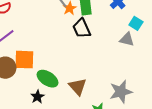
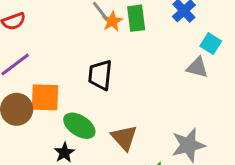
black trapezoid: (82, 28) -> (100, 75), moved, turned 30

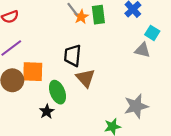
green ellipse: (79, 126) -> (57, 92), turned 35
brown triangle: (124, 138) -> (85, 78), moved

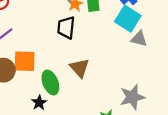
cyan square: (152, 33) -> (128, 19), moved, size x1.6
black trapezoid: (73, 56) -> (66, 28), moved

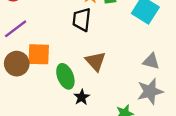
gray triangle: (139, 39) -> (151, 61), moved
black star: (39, 103) -> (82, 97), moved

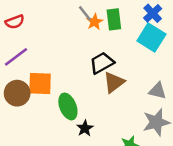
black trapezoid: (82, 20) -> (102, 63), moved, turned 55
brown triangle: (96, 61) -> (114, 82), moved, turned 35

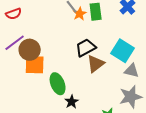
cyan square: (151, 38) -> (123, 51), moved
brown circle: (17, 93) -> (30, 50), moved

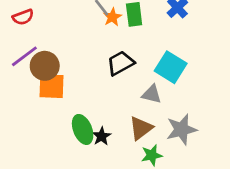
brown triangle: (96, 64) -> (141, 128), moved
gray triangle: (132, 71) -> (152, 94), moved
green ellipse: (58, 84) -> (83, 129), moved

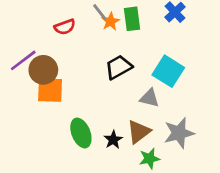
red semicircle: (23, 17) -> (65, 27), moved
black star: (102, 136) -> (113, 140), moved

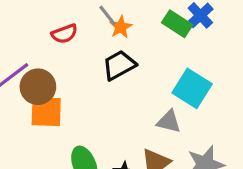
green rectangle: (132, 19) -> (177, 24), moved, turned -50
black trapezoid: (119, 67) -> (119, 65), moved

